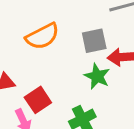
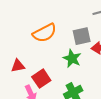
green star: (97, 76) -> (72, 58), moved

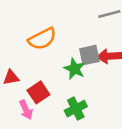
gray square: (82, 36) -> (89, 55), moved

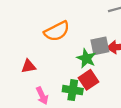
red square: (38, 92) -> (89, 80), moved
green cross: (76, 109) -> (73, 90), moved, turned 36

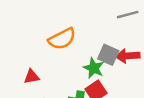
gray square: (100, 46) -> (108, 55), turned 36

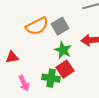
gray square: (108, 55) -> (60, 26), moved, turned 36

